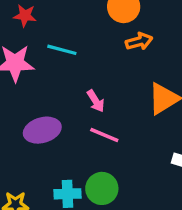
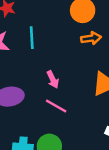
cyan line: (62, 50) -> (32, 38), turned 65

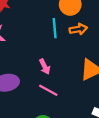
cyan line: (32, 38) -> (55, 28), moved

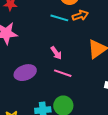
cyan line: (55, 28) -> (59, 18), turned -60

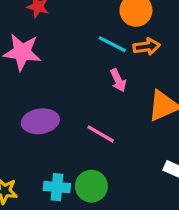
pink arrow: (56, 53) -> (118, 80), moved

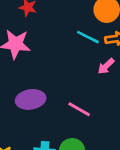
pink arrow: (118, 80) -> (106, 66), moved, turned 72

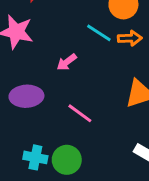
pink arrow: (106, 66) -> (67, 62), moved

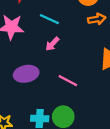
cyan line: (99, 33) -> (49, 19), moved

